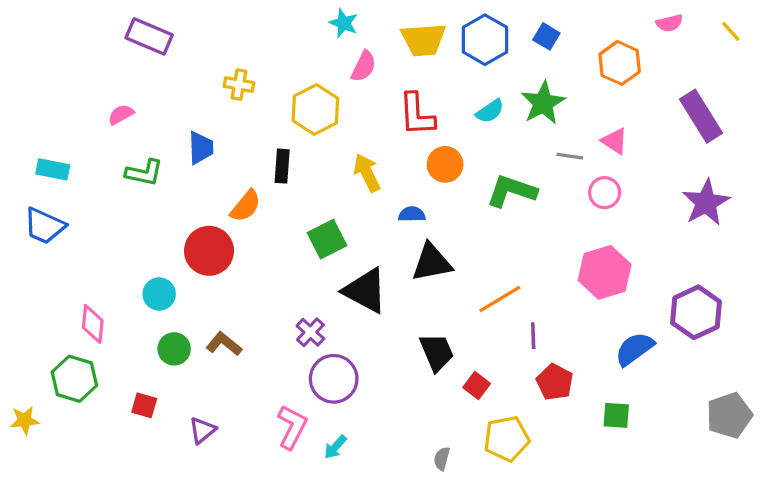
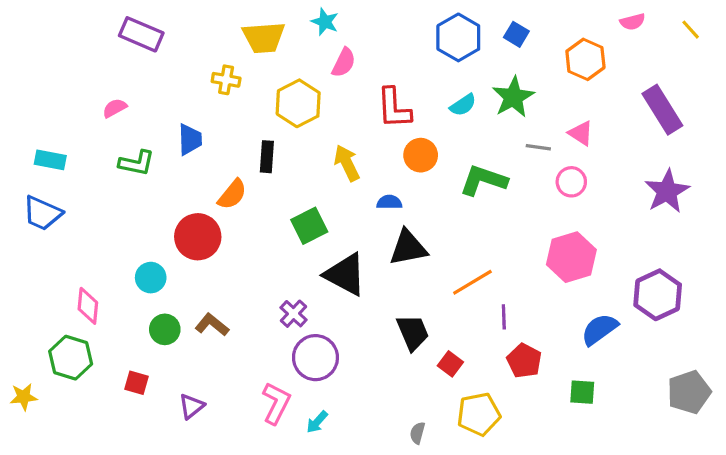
yellow trapezoid: (423, 40) -> (264, 37), moved

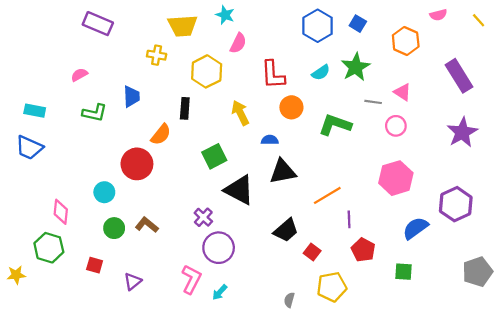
black trapezoid: (413, 332) -> (286, 230), turned 72

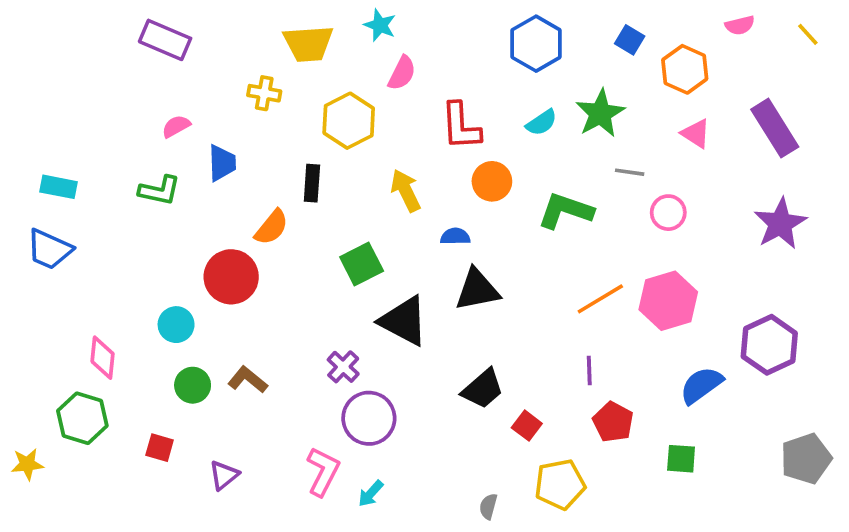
blue square: (358, 24) -> (630, 40), moved
pink semicircle: (79, 75) -> (176, 126), moved
pink triangle: (402, 92) -> (696, 134), moved
orange line: (327, 195) -> (600, 299), moved

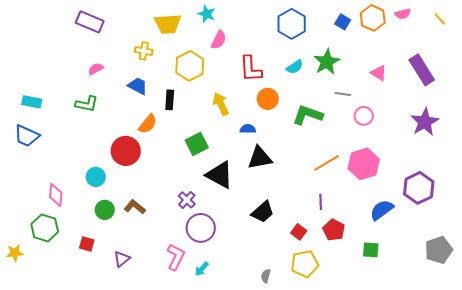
orange hexagon: (685, 69) -> (373, 18), moved
blue trapezoid: (222, 163) -> (138, 86), moved, turned -60
red square: (527, 426) -> (299, 232), moved

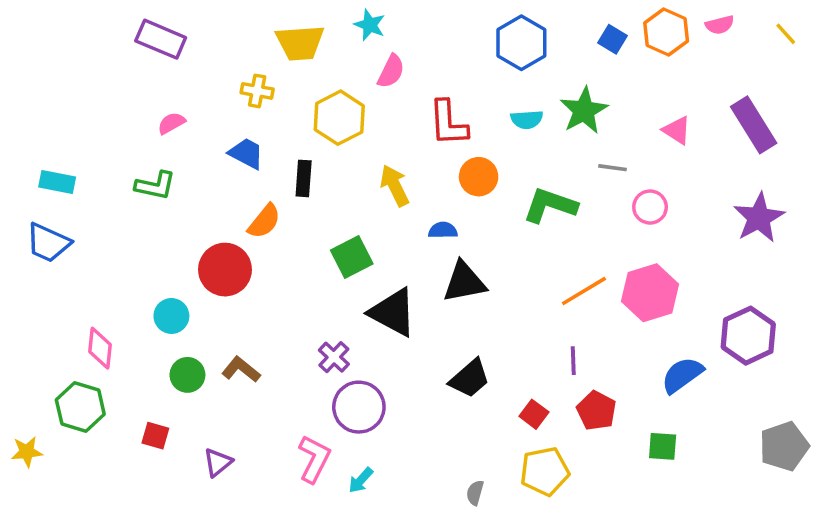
cyan semicircle: (295, 67) -> (527, 120), turned 30

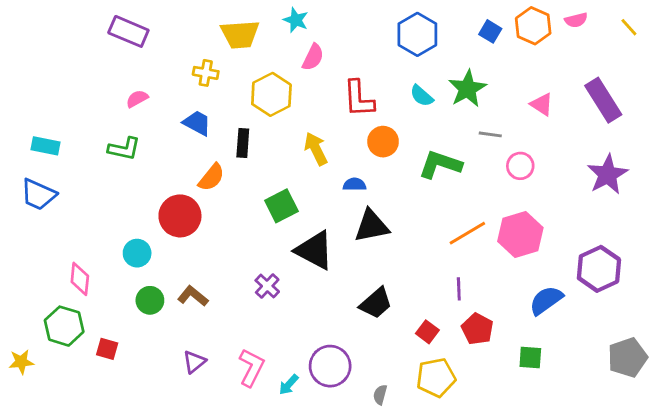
cyan semicircle: (527, 120) -> (422, 96), turned 45
purple circle: (359, 407) -> (330, 366), moved
red square: (155, 436) -> (107, 349), moved
purple triangle: (218, 462) -> (194, 362), moved

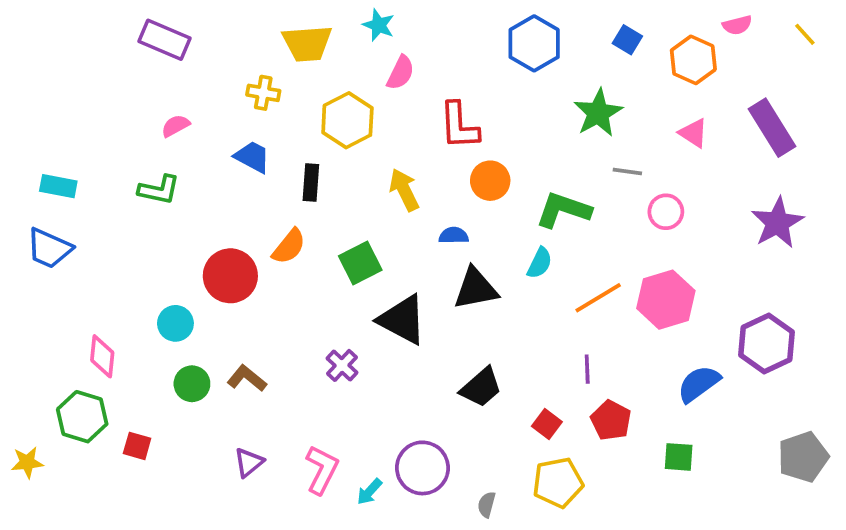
orange hexagon: (533, 26) -> (693, 60), moved
cyan semicircle: (422, 96) -> (540, 263), moved, turned -105
orange semicircle: (211, 177) -> (289, 247), moved

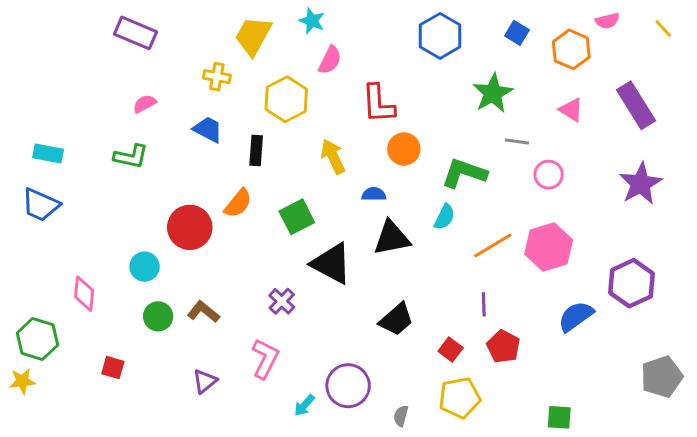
yellow trapezoid: (307, 43) -> (253, 36), turned 123
green hexagon: (82, 417) -> (37, 339), moved
green square: (679, 457) -> (559, 417), moved
pink L-shape: (322, 470) -> (265, 359), moved

